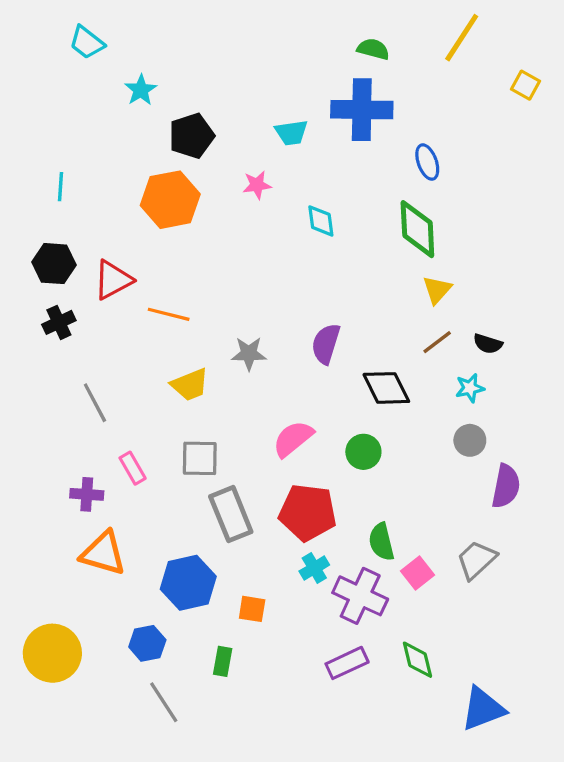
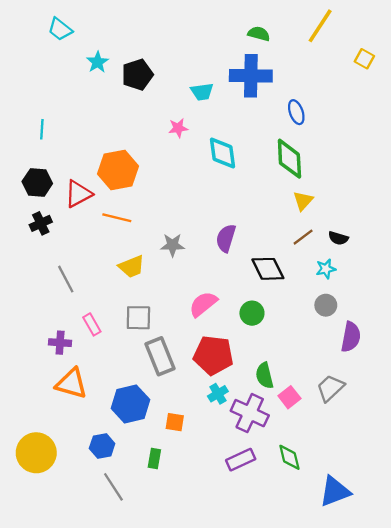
black pentagon: (192, 136) -> (137, 75), moved
orange hexagon: (170, 200) -> (118, 170), moved
cyan diamond: (321, 221) -> (222, 153), size x1.4

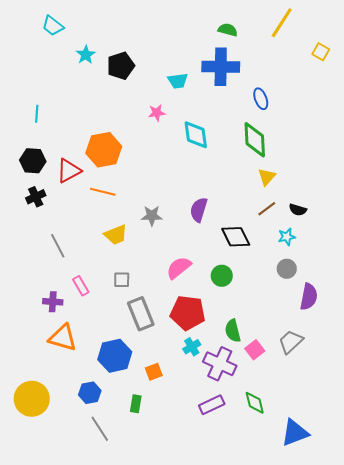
gray square: (138, 318) -> (122, 280), size x0.7
orange square: (175, 422) -> (154, 372), turned -30

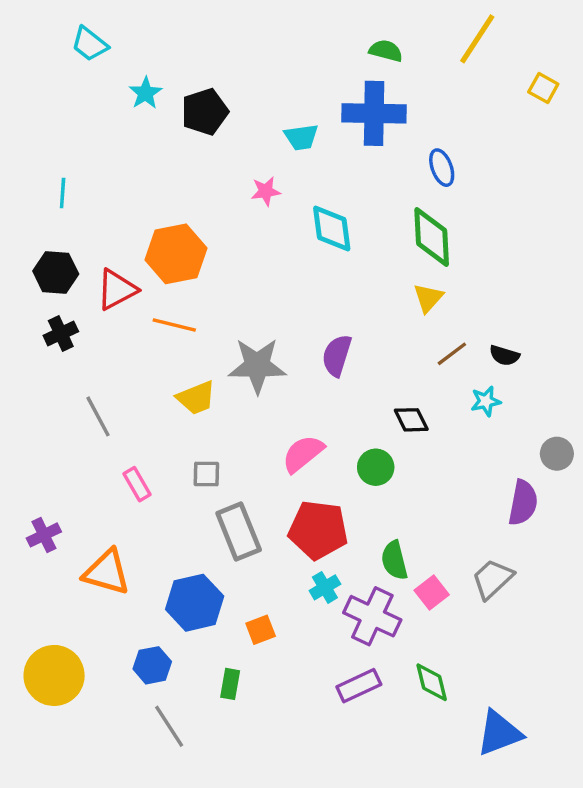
yellow triangle: (267, 177) -> (428, 298), moved
gray star: (152, 216) -> (257, 366), size x1.6
black diamond: (236, 237) -> (411, 420), moved, size x0.7
gray circle: (287, 269) -> (557, 454), moved
purple cross: (53, 302) -> (44, 535), moved, turned -30

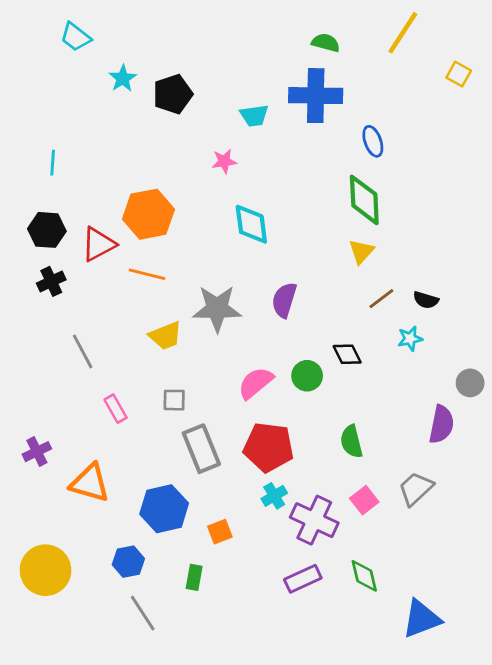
cyan diamond: (332, 229) -> (251, 224), moved
green circle: (376, 467) -> (307, 376), moved
green semicircle: (394, 560) -> (351, 442), moved

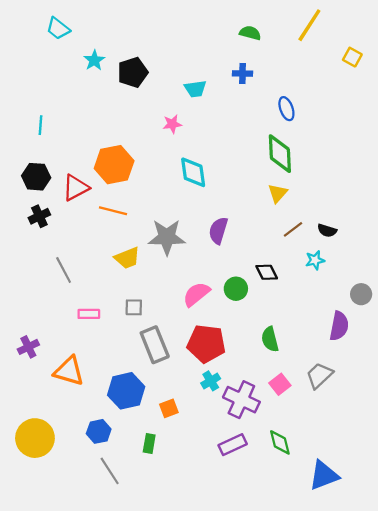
blue cross: (316, 96) -> (243, 74), size x0.5
pink rectangle: (116, 409) -> (89, 314), turned -60

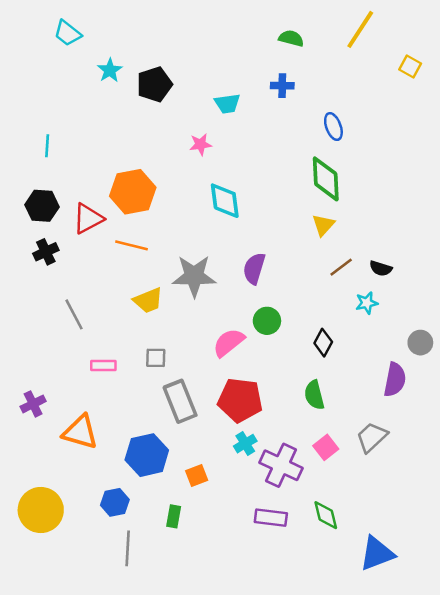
black diamond: (267, 272) -> (323, 343), moved, turned 55
green circle: (236, 289) -> (267, 321), moved
purple rectangle: (233, 445) -> (271, 518), turned 32
gray line: (110, 471) -> (128, 548), turned 36

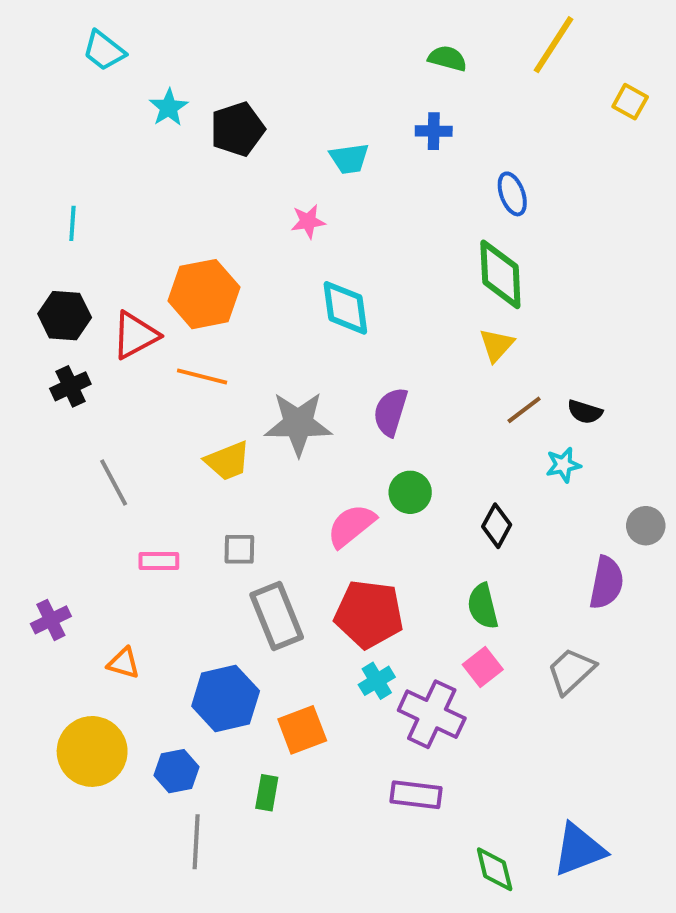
orange triangle: (80, 432) -> (123, 663), size x0.6
pink square: (326, 447) -> (483, 667), moved
orange square: (197, 475) -> (302, 730), size x1.4
yellow circle: (41, 510) -> (92, 751), moved
green diamond: (326, 515) -> (495, 869), moved

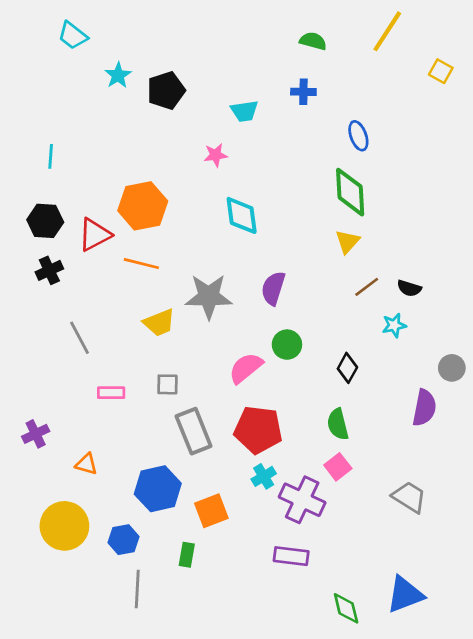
gray trapezoid: (571, 671) -> (409, 497), moved, turned 75

